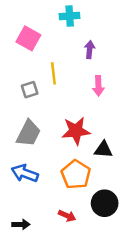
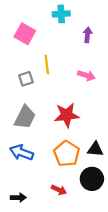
purple arrow: (90, 50) -> (88, 35), moved
pink arrow: (98, 86) -> (86, 75), turned -70
black triangle: (103, 150) -> (95, 149), moved

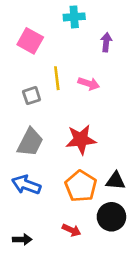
pink arrow: (86, 75) -> (89, 84), moved

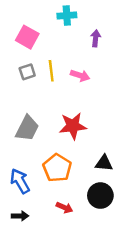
gray square: (32, 96) -> (27, 72), moved
blue arrow: (26, 185) -> (20, 181), moved, turned 40
orange pentagon: (81, 186) -> (57, 168), moved

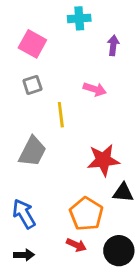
yellow line: (51, 71) -> (61, 115), moved
red star: (73, 126) -> (103, 160), moved
orange pentagon: (57, 168) -> (86, 214), moved
black circle: (100, 196) -> (119, 251), moved

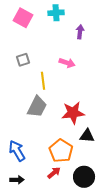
pink square: (32, 44) -> (23, 18), moved
gray trapezoid: (32, 152) -> (37, 107), moved
red arrow: (76, 245) -> (54, 173), turned -64

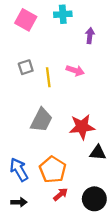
yellow line: (43, 81) -> (48, 77), moved
orange pentagon: (61, 151) -> (53, 170), moved

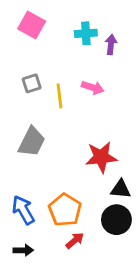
cyan cross: (63, 14) -> (86, 33), moved
gray trapezoid: (41, 120) -> (32, 142), moved
black circle: (94, 199) -> (116, 220), moved

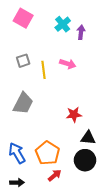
cyan cross: (86, 33) -> (63, 24), turned -35
red star: (101, 157) -> (74, 115), size x0.7

